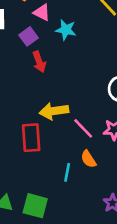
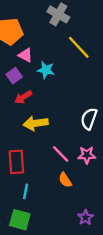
red arrow: (39, 62) -> (23, 97), turned 78
yellow arrow: (54, 111) -> (36, 123), moved
cyan line: (67, 172) -> (25, 191), moved

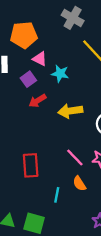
yellow arrow: (36, 123) -> (70, 111), moved
cyan line: (25, 191) -> (57, 195), moved

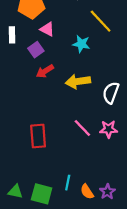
cyan star: (60, 74) -> (81, 44), moved
orange semicircle: (79, 184) -> (87, 192), moved
cyan line: (57, 195) -> (68, 183), moved

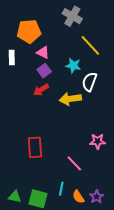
purple square: (36, 50) -> (44, 71), moved
white semicircle: (111, 93) -> (89, 82), moved
pink line: (82, 128) -> (74, 163), moved

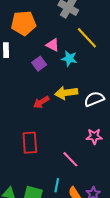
pink triangle: (43, 52) -> (53, 45), moved
white semicircle: (89, 82) -> (94, 99), moved, turned 48
red arrow: (41, 90) -> (41, 102), moved

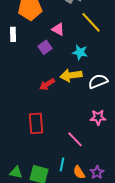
cyan star: (69, 58) -> (80, 52), moved

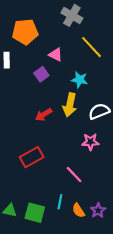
yellow arrow: (71, 75) -> (70, 105), turned -70
pink star: (98, 117) -> (90, 142), moved
red rectangle: (36, 123) -> (32, 157), turned 65

